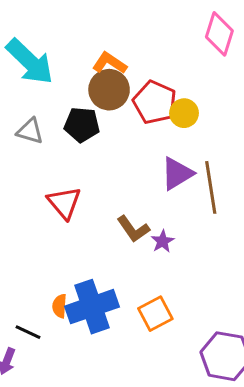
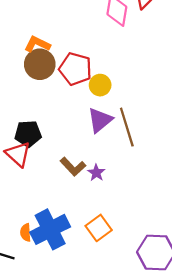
yellow circle: (184, 113) -> (100, 85), moved
black pentagon: (82, 125) -> (28, 134), moved

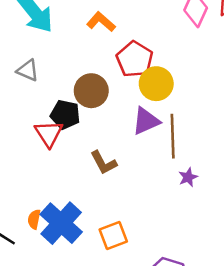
brown circle: (40, 64) -> (91, 91), moved
yellow circle: (100, 85) -> (156, 84), size x1.4
purple star: (96, 173) -> (188, 177), moved
blue cross: (50, 229) -> (61, 223), turned -36

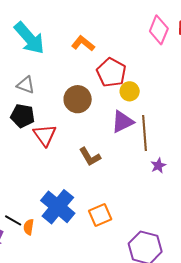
yellow circle: (156, 84) -> (130, 91), size x0.7
black pentagon: (65, 115) -> (23, 116), moved
orange semicircle: (34, 219) -> (29, 227), moved

